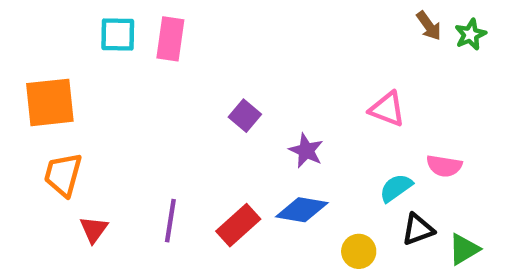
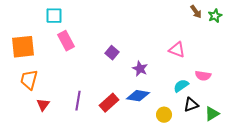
pink rectangle: (170, 39) -> (66, 41), moved, turned -36

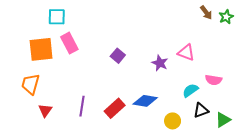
orange square: (23, 47) -> (41, 49), moved
purple star: (140, 69) -> (160, 63), moved

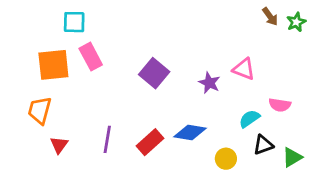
purple square: (118, 56) -> (154, 73), size x1.5

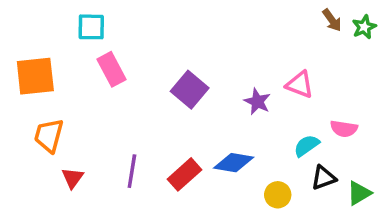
orange square: (53, 65) -> (35, 76), moved

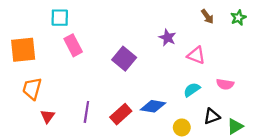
brown arrow: (332, 20) -> (207, 16), moved
purple star: (257, 102) -> (167, 38), moved
cyan semicircle: (307, 146) -> (192, 90), moved

